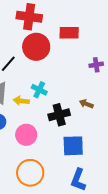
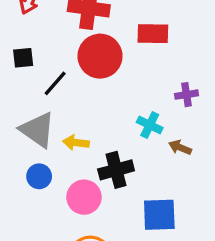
purple cross: (96, 65) -> (187, 95), moved
cyan cross: (39, 90) -> (150, 125), moved
black cross: (59, 115) -> (116, 170), moved

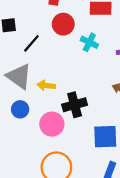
red circle: (100, 56) -> (63, 24), size x0.7
cyan cross: (150, 125) -> (89, 42), moved

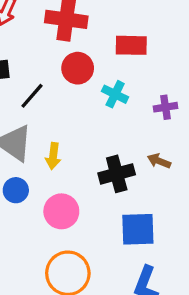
yellow arrow: (46, 85) -> (53, 156), turned -90
black cross: (75, 105) -> (117, 174), moved

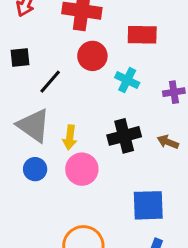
black cross: (117, 174) -> (124, 136), moved
pink circle: (61, 211) -> (82, 169), moved

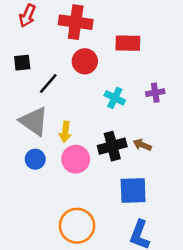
cyan cross: (127, 80) -> (115, 98), moved
black cross: (124, 136) -> (112, 146), moved
brown arrow: (168, 142) -> (142, 145), moved

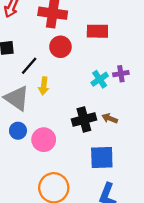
cyan cross: (115, 98) -> (100, 79), moved, turned 30
yellow arrow: (65, 132) -> (44, 86), moved
pink circle: (76, 159) -> (44, 140), moved

